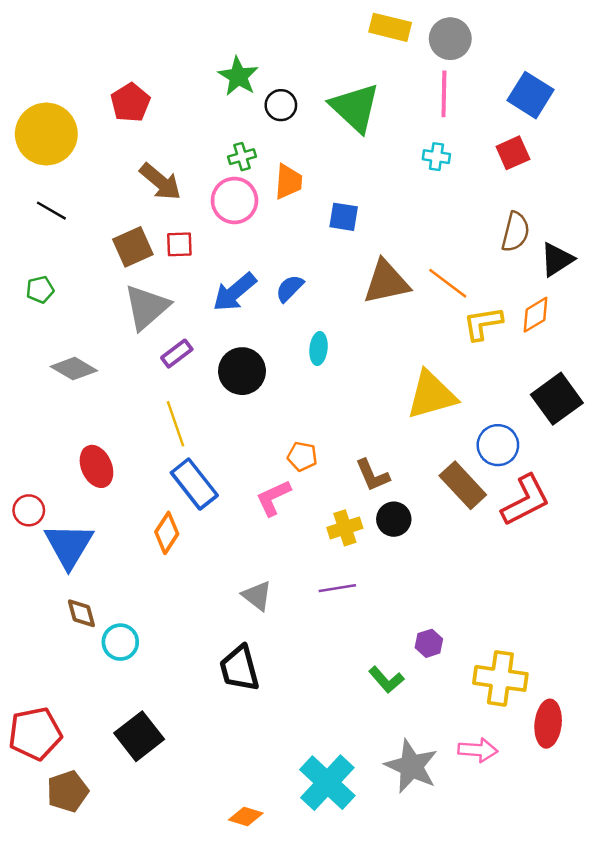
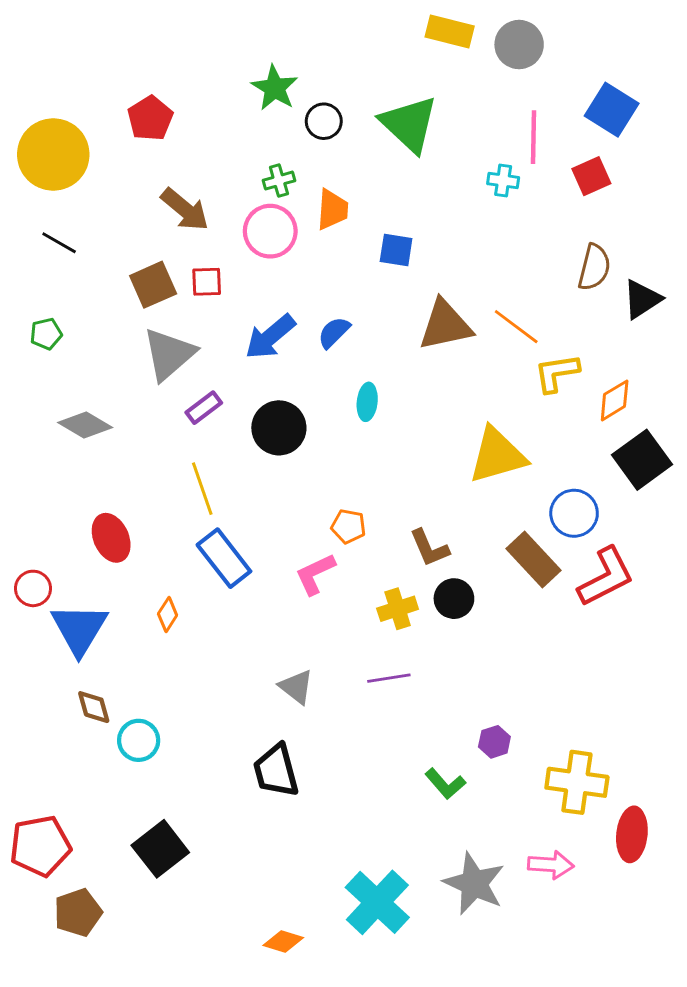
pink line: (444, 94) -> (534, 137), moved
orange diamond: (536, 315) -> (615, 400), moved
orange diamond: (167, 533) -> (168, 614), moved, size x0.7

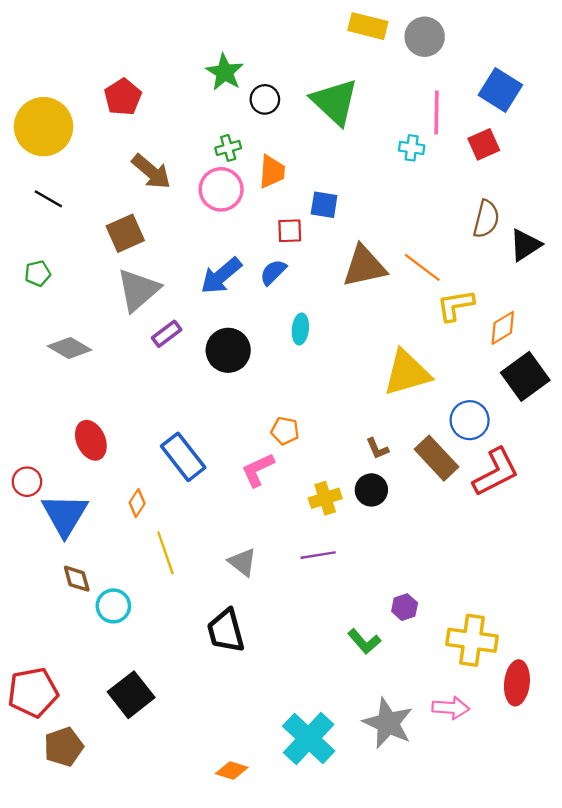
red square: (207, 282) -> (290, 231), moved
yellow line: (202, 489) -> (165, 553), moved
brown L-shape: (429, 548) -> (377, 449), moved, size x0.7

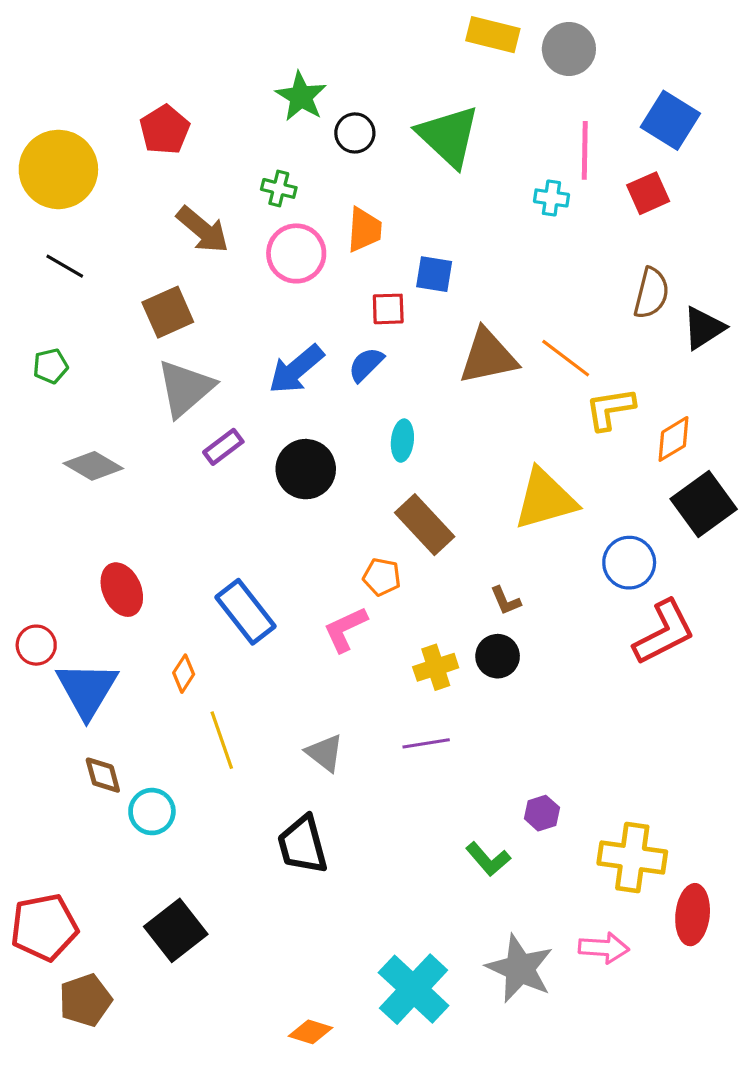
green cross: (228, 148) -> (279, 188), moved, turned 30
brown rectangle: (436, 458) -> (425, 525), moved

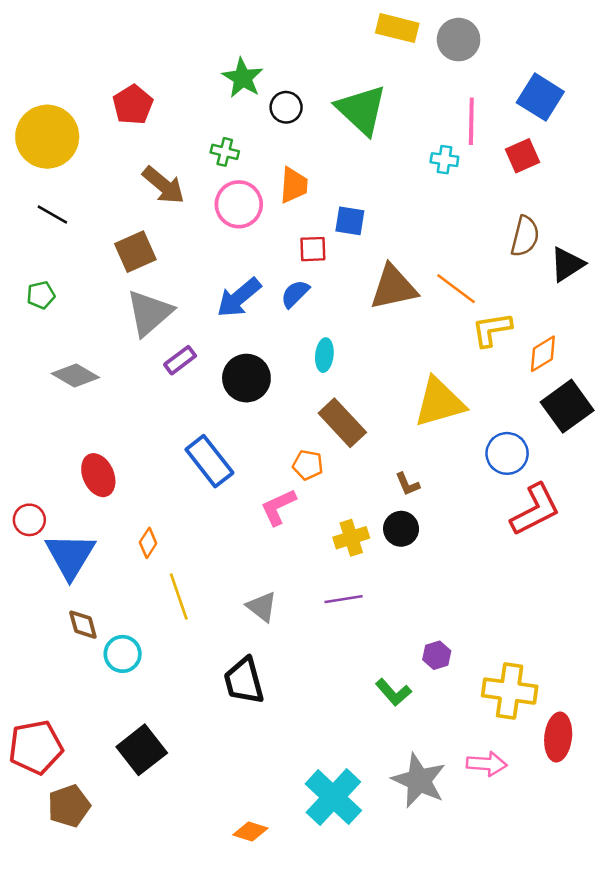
blue rectangle: (245, 612) -> (209, 461), moved

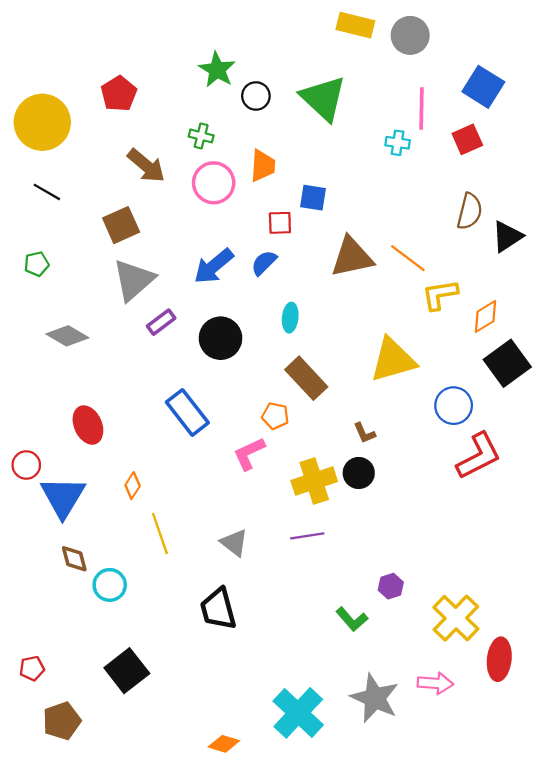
yellow cross: (351, 538) -> (314, 481), size x1.4
yellow cross: (510, 691) -> (456, 618), turned 36
red pentagon: (36, 747) -> (32, 668), size x0.5

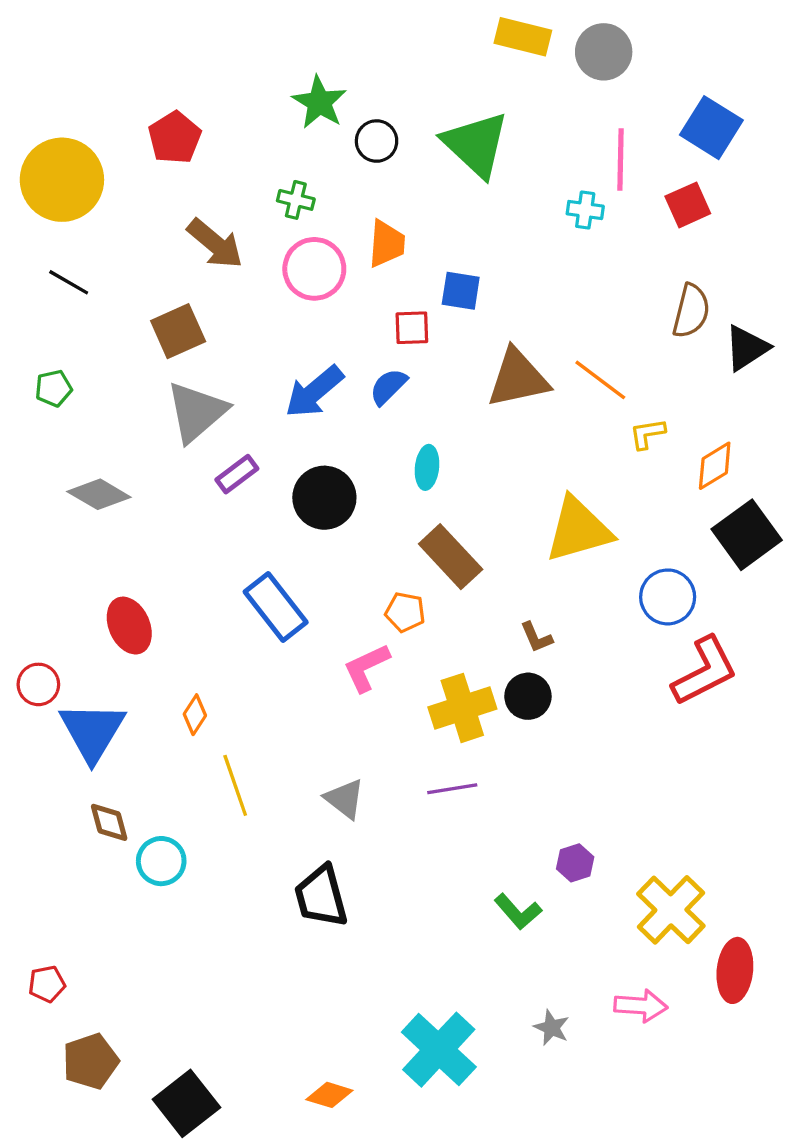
yellow L-shape: (440, 295) -> (647, 434), size x0.7
black square: (127, 671) -> (186, 1103), moved
gray star: (375, 698) -> (552, 1028), size x0.5

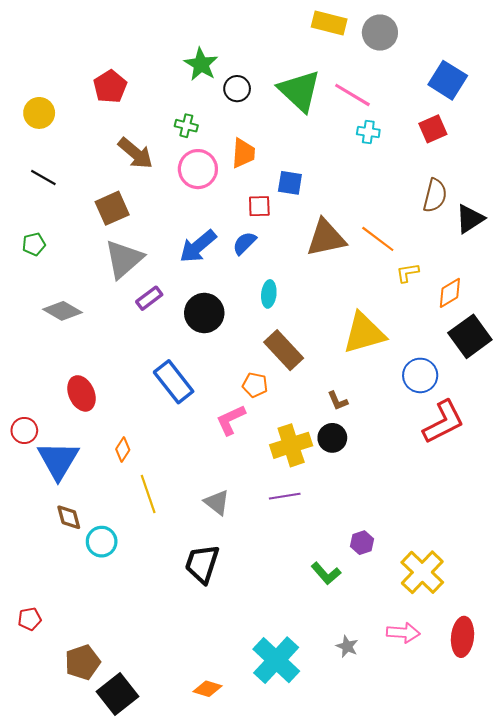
pink line: (621, 160) -> (352, 95), moved, turned -60
yellow circle: (62, 180) -> (39, 113), size x0.6
black trapezoid: (321, 896) -> (202, 564), turned 33
red ellipse: (735, 970) -> (463, 637), moved
brown pentagon: (91, 1061) -> (83, 662), moved

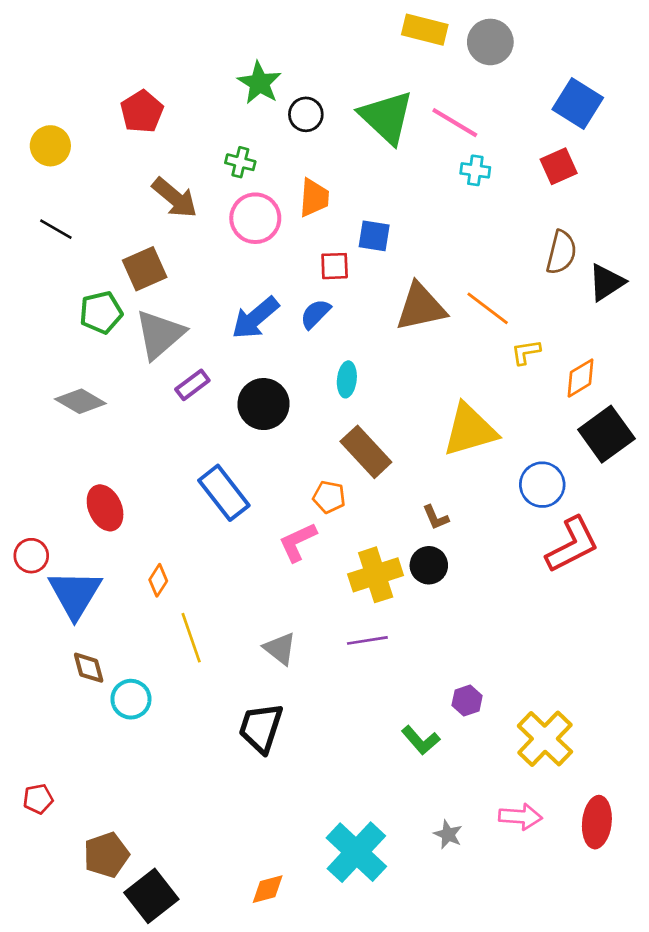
green pentagon: (34, 244) -> (101, 312), moved, size x1.4
orange diamond: (207, 689) -> (268, 889), turned -32

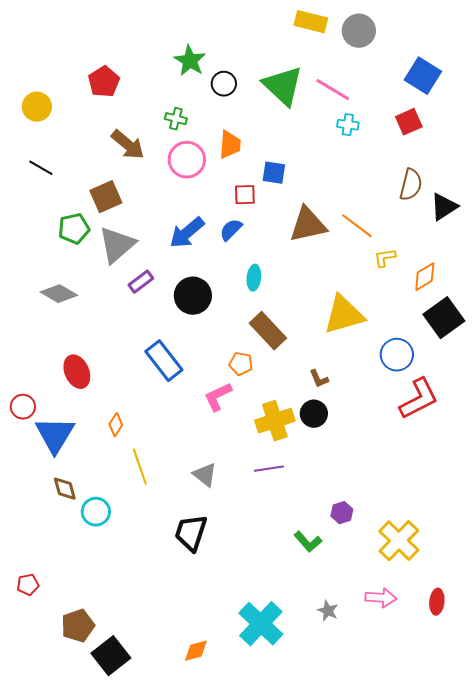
red ellipse: (597, 822) -> (437, 602), size x0.7

